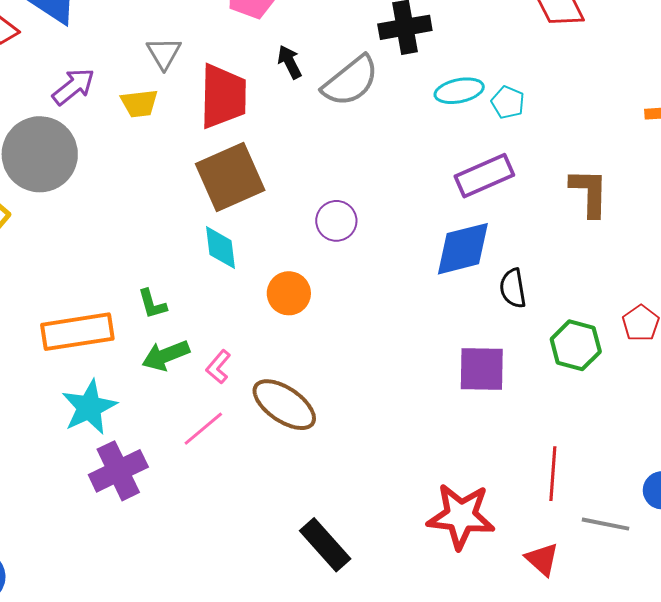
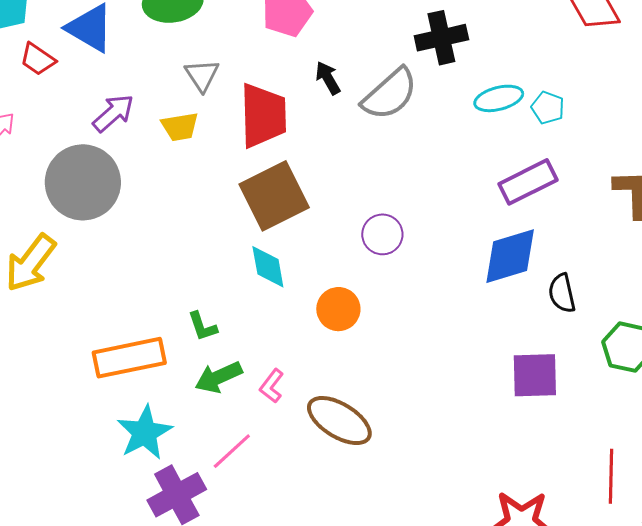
pink line: (203, 429) -> (232, 451), moved

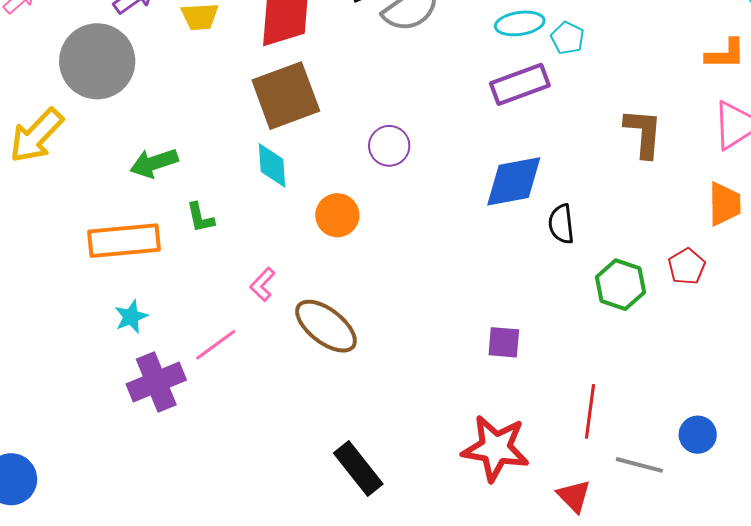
purple rectangle: (528, 182) -> (520, 84), moved
purple square: (535, 375) -> (504, 342), moved, size x0.7
green arrow: (219, 377) -> (154, 163), moved
cyan star: (145, 433) -> (131, 317), size x0.6

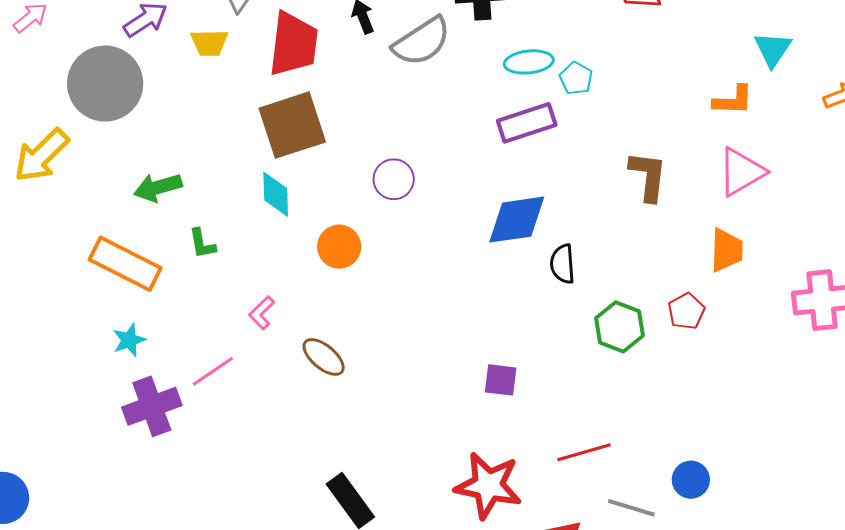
orange rectangle: (124, 241) -> (125, 264), turned 30
brown ellipse: (326, 326) -> (324, 357), size x0.7
red line: (590, 411) -> (584, 452), turned 64

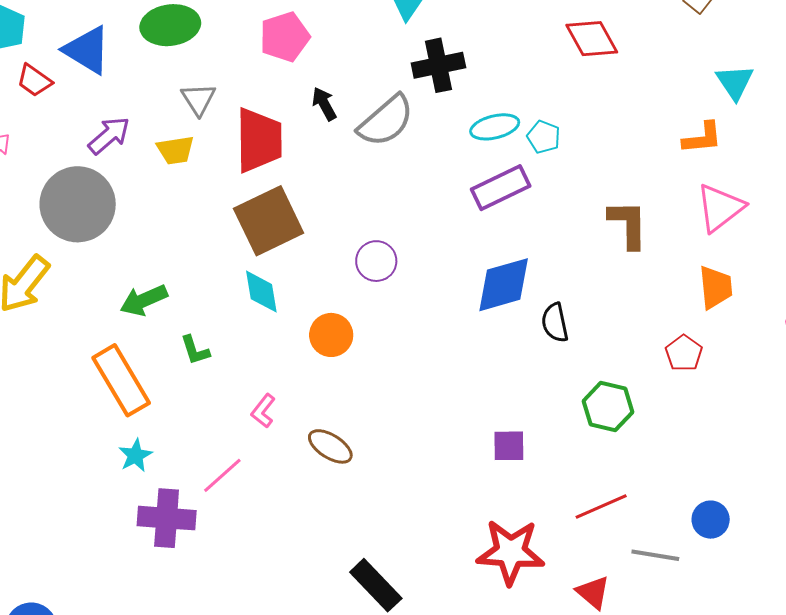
orange rectangle: (125, 264) -> (121, 380), turned 40
green hexagon: (619, 327) -> (608, 407), moved
purple cross: (152, 406) -> (167, 518), turned 32

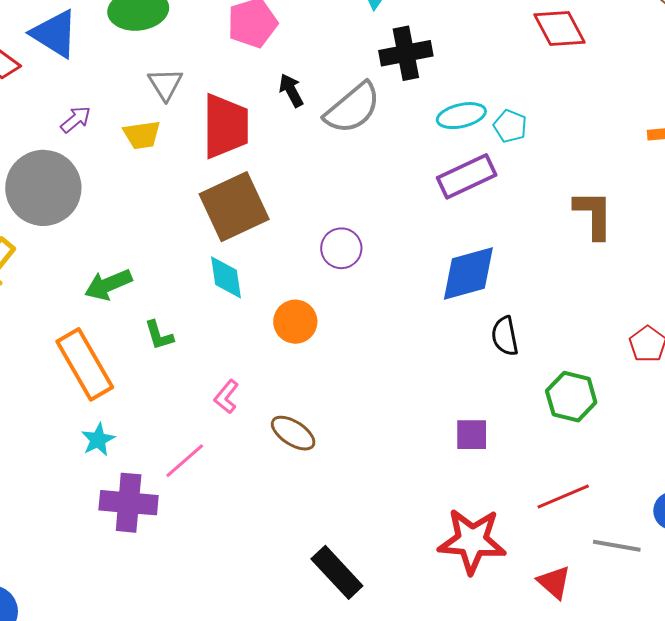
purple arrow: (109, 136) -> (76, 119), size x0.7
black semicircle: (555, 323) -> (505, 336), moved

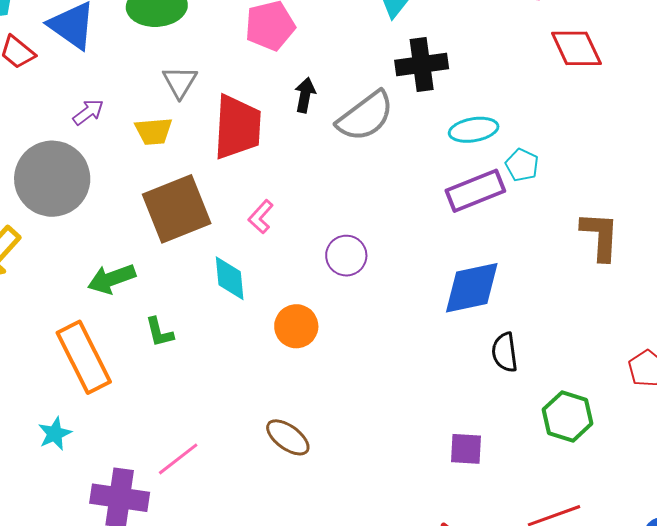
black arrow: (291, 90) -> (305, 95), turned 36
cyan pentagon: (510, 126) -> (522, 165), moved
brown square: (234, 207) -> (177, 209), moved
pink L-shape: (226, 397) -> (261, 217), moved
cyan star: (98, 440) -> (55, 434), moved

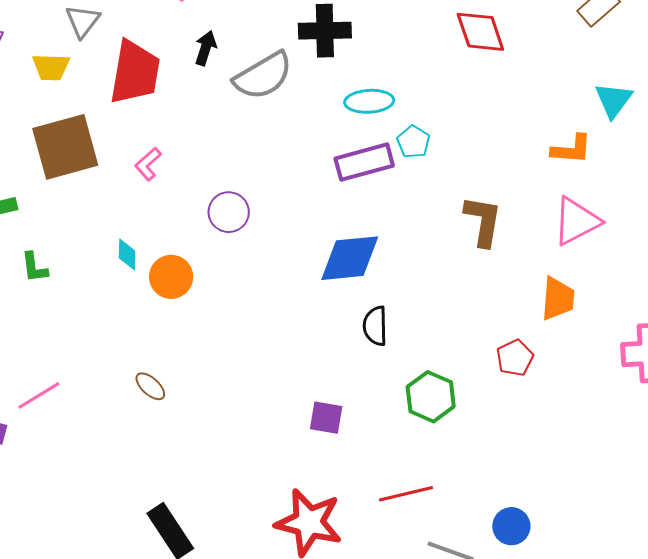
cyan diamond: (230, 278) -> (127, 254), moved, size x0.7
brown ellipse: (288, 437) -> (150, 386), size x0.7

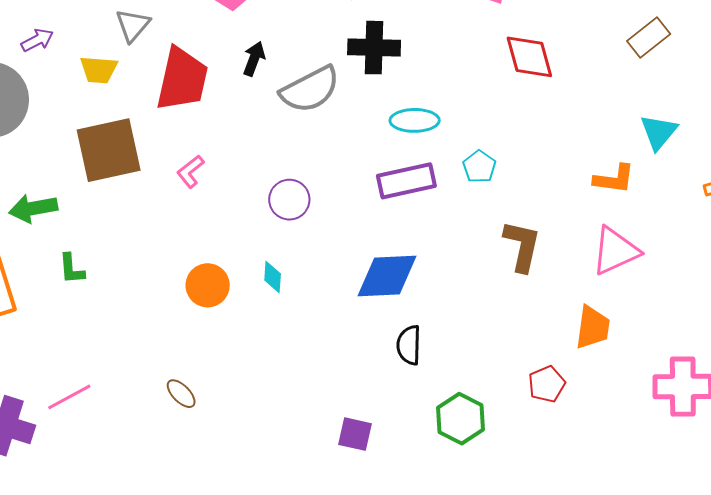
cyan pentagon: (413, 142) -> (479, 167), moved
purple circle: (229, 212) -> (289, 200), moved
cyan diamond: (127, 254) -> (273, 277), moved

